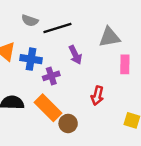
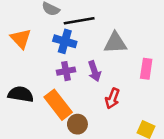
gray triangle: (109, 37) -> (115, 43), moved
purple arrow: (75, 55) -> (94, 71), moved
blue cross: (31, 59) -> (65, 41), moved

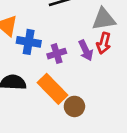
blue cross: (65, 41) -> (29, 42), moved
red arrow: (112, 98) -> (104, 43), moved

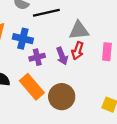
blue cross: (29, 42) -> (23, 39), moved
brown circle: (74, 106) -> (62, 97), moved, size x1.5

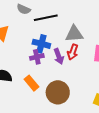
blue cross: (23, 39) -> (41, 44), moved
orange rectangle: (32, 87) -> (31, 83), size x0.7

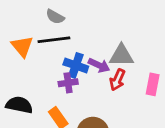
black line: (46, 18) -> (54, 40), moved
purple arrow: (59, 56) -> (99, 65), moved, turned -49

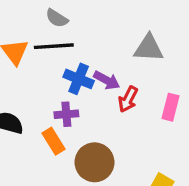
gray triangle: (121, 56) -> (149, 48), moved
purple cross: (68, 83) -> (66, 114), moved

